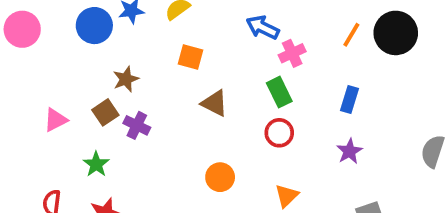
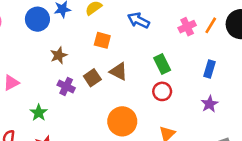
blue arrow: (263, 27) -> (138, 20), moved
pink cross: (292, 53) -> (187, 27), moved
brown square: (105, 112) -> (92, 78), moved
orange circle: (220, 177) -> (122, 121), size x1.5

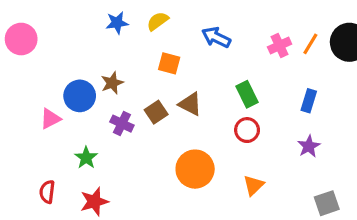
blue circle: (37, 19) -> (80, 96), moved

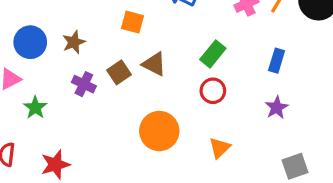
green rectangle: (247, 94) -> (213, 54), turned 65
blue circle: (80, 96) -> (30, 42), moved
green star: (86, 158) -> (35, 108), moved

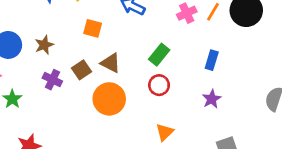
orange circle: (159, 131) -> (109, 99), moved

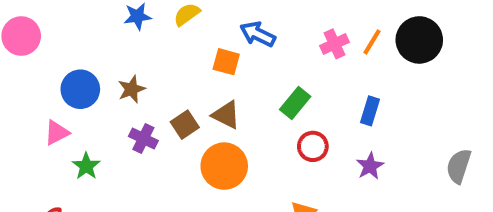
orange square: (93, 28) -> (226, 62), moved
red circle: (159, 85) -> (313, 146), moved

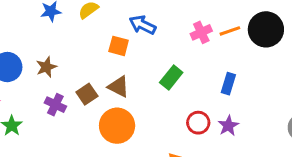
orange line: (372, 42) -> (230, 31), turned 40
red circle: (313, 146) -> (198, 123), moved

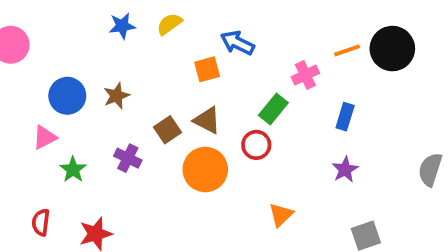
pink cross: (201, 32) -> (305, 75), moved
orange square: (119, 46) -> (207, 69), turned -30
purple cross: (55, 105) -> (128, 158), moved
red circle: (198, 123) -> (256, 145), moved

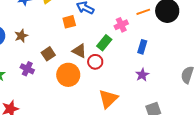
brown triangle: (207, 120) -> (79, 51), moved
orange triangle: (281, 215) -> (108, 99), size x1.5

